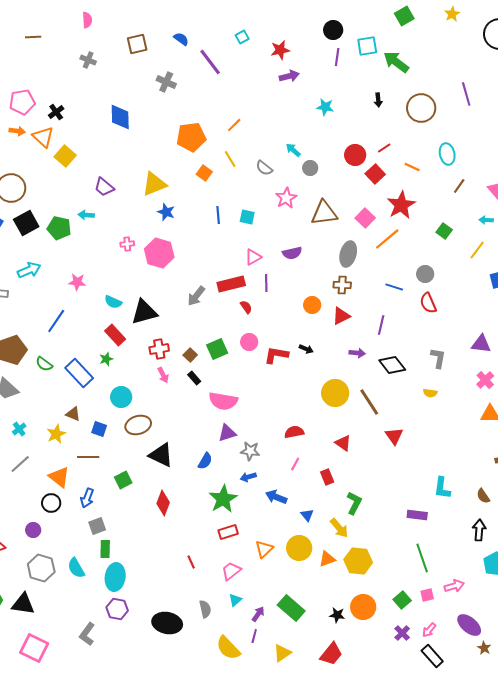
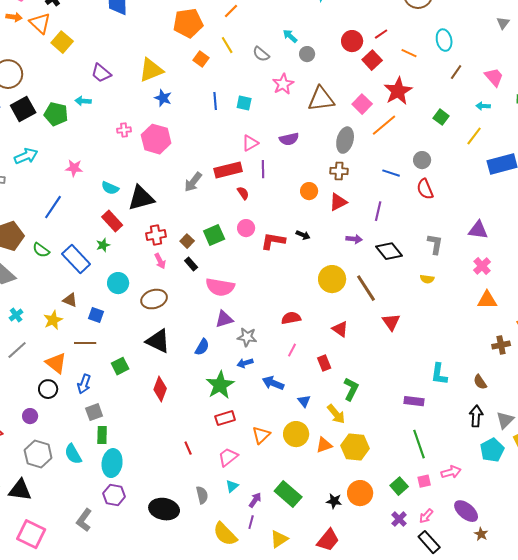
brown ellipse: (138, 425) -> (154, 299), moved

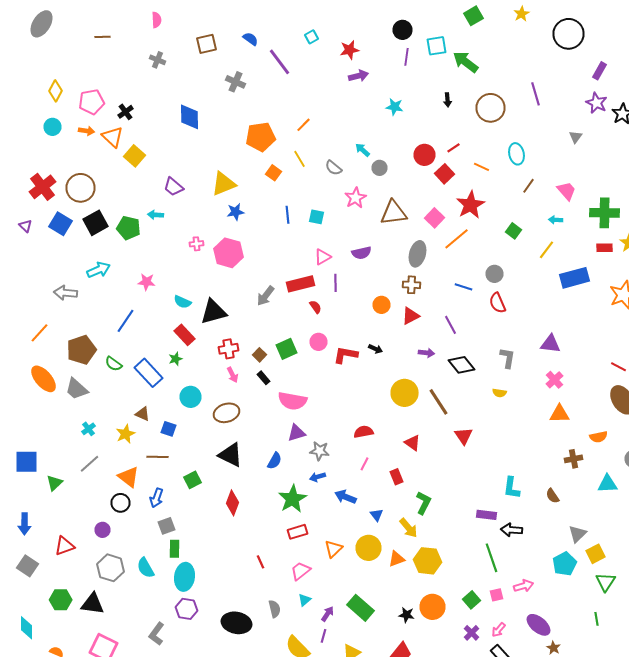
blue star: (163, 98) -> (236, 212), turned -30
purple line: (378, 211) -> (450, 325), turned -42
black arrow: (476, 416) -> (512, 530), moved, turned -90

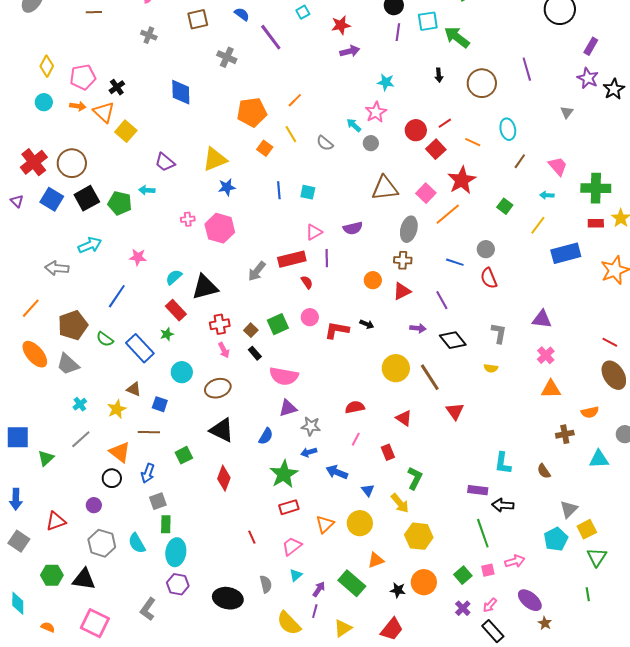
pink star: (356, 198) -> (376, 112), moved
cyan semicircle: (182, 302) -> (174, 277), turned 114
orange triangle: (396, 559) -> (376, 560), moved

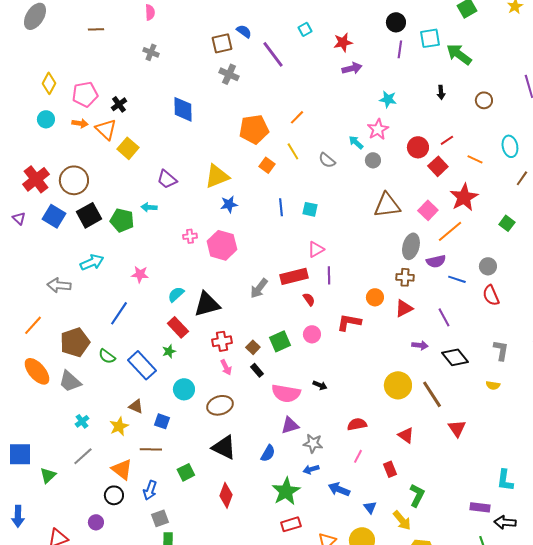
brown square: (198, 19) -> (222, 43), moved
brown circle: (482, 83) -> (484, 100), size x0.6
purple semicircle: (353, 228) -> (436, 261), moved
black arrow: (367, 324) -> (320, 385), moved
red L-shape: (337, 330) -> (349, 322), moved

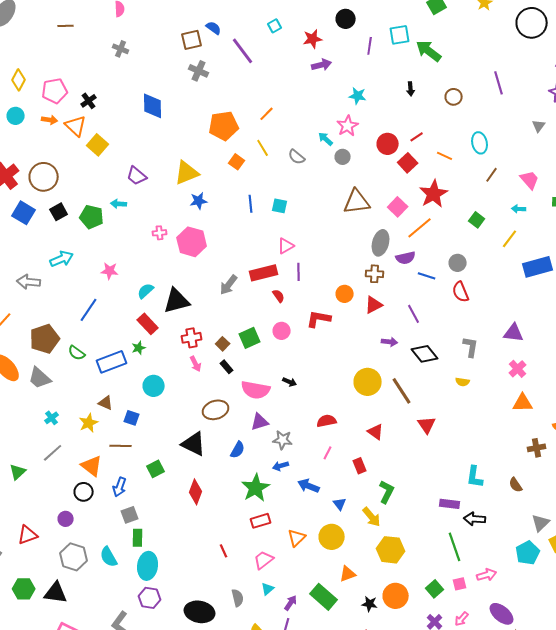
black circle: (396, 22) -> (346, 19), moved
black square: (89, 215) -> (59, 212), size x0.7
blue rectangle: (142, 365) -> (112, 362), turned -68
brown ellipse: (220, 405) -> (216, 410), moved

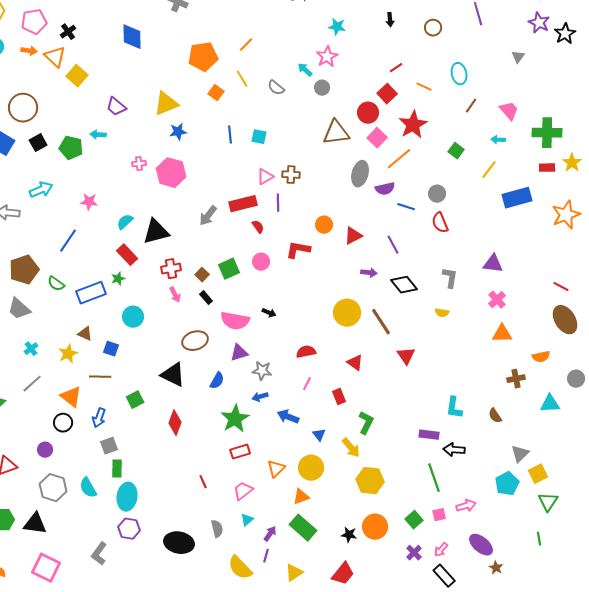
red circle: (388, 144) -> (368, 113), moved
brown cross: (375, 274) -> (291, 175), moved
orange triangle: (348, 574) -> (301, 497), moved

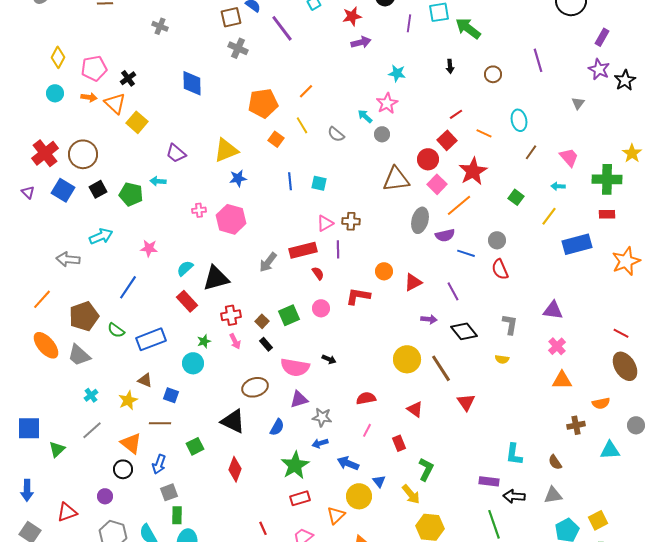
yellow star: (572, 163) -> (632, 153), moved
green star: (118, 279) -> (204, 341), moved
gray triangle: (520, 454) -> (553, 495), moved, turned 36
yellow circle: (311, 468) -> (359, 496), moved

